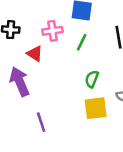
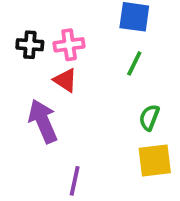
pink cross: (53, 31) -> (69, 45), moved
purple line: (41, 122) -> (75, 181), turned 30

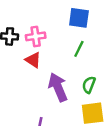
purple arrow: (43, 121) -> (58, 87), moved

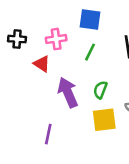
pink cross: (36, 36) -> (56, 39), moved

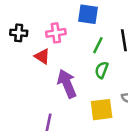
green line: (90, 52) -> (98, 45), moved
green semicircle: (100, 90) -> (102, 70), moved

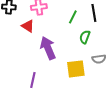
green semicircle: (102, 70) -> (85, 37), moved

